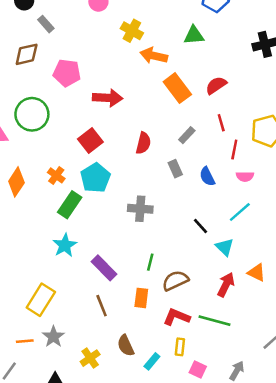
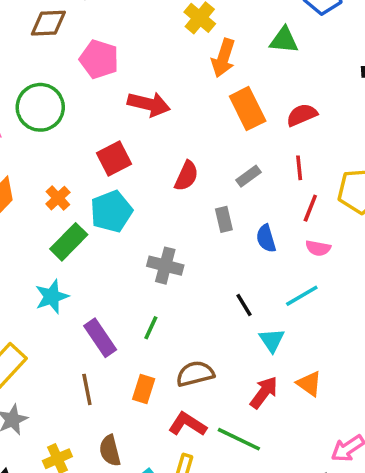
orange arrow: (154, 56) -> (223, 58), turned -96
green line: (150, 262) -> (151, 328), moved

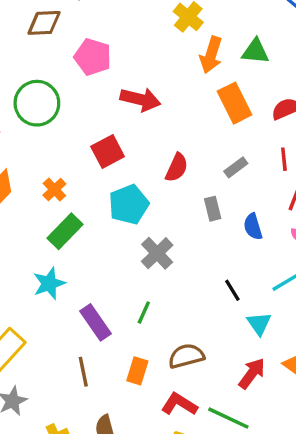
green triangle: (284, 40) -> (255, 51), moved
cyan pentagon: (111, 211) -> (129, 204), moved
gray cross: (165, 266) -> (157, 253), turned 32

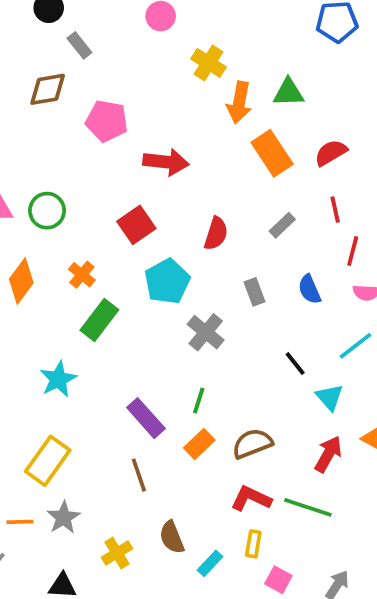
green circle: (37, 103) -> (47, 211), moved, size x0.7
gray rectangle: (213, 209) -> (255, 292), moved
cyan star: (49, 283) -> (58, 379), moved
orange rectangle: (137, 371) -> (199, 444), moved, turned 36

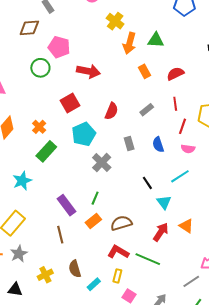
orange rectangle: (272, 153) -> (144, 71), size x0.6
green circle: (47, 211) -> (40, 68), moved

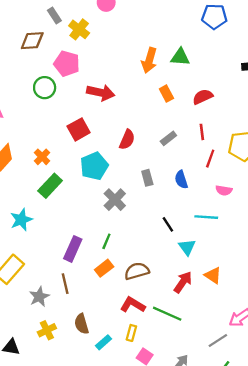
yellow cross: (115, 21) -> (79, 29), moved
pink semicircle: (188, 149) -> (224, 190), moved
cyan line: (180, 176) -> (206, 217), turned 36
purple rectangle: (66, 205) -> (73, 249), turned 60
gray star: (19, 254) -> (39, 297), moved

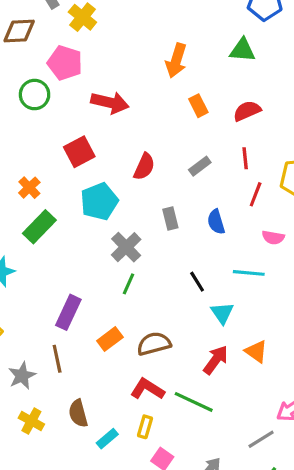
green triangle: (180, 57) -> (242, 50), moved
green line: (106, 241) -> (129, 284), moved
yellow cross: (47, 330) -> (31, 421), turned -36

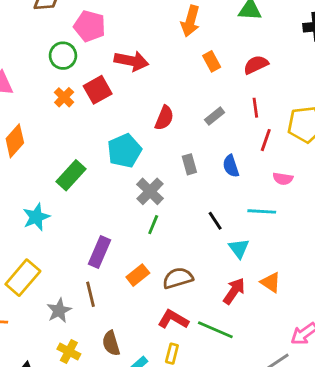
red square: (79, 152) -> (98, 90), moved
orange cross: (29, 188) -> (64, 97), moved

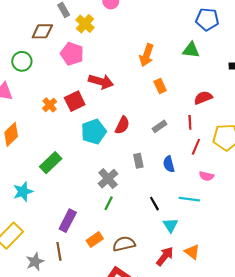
green circle: (63, 56) -> (22, 61), moved
red semicircle: (256, 65) -> (203, 98), moved
cyan pentagon: (124, 151) -> (94, 132), moved

